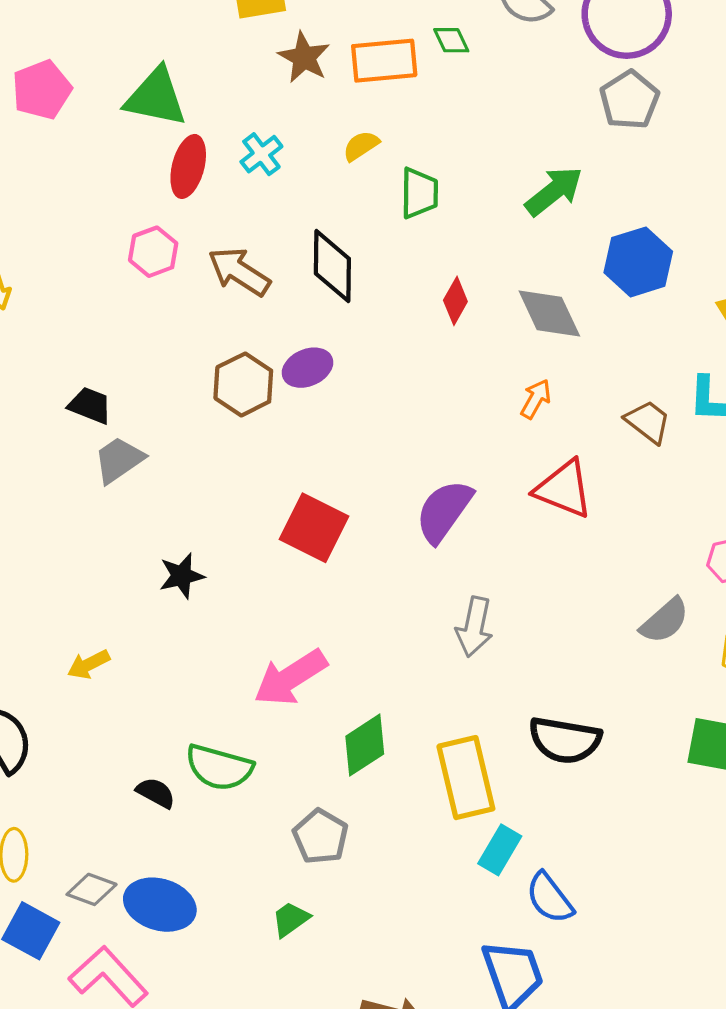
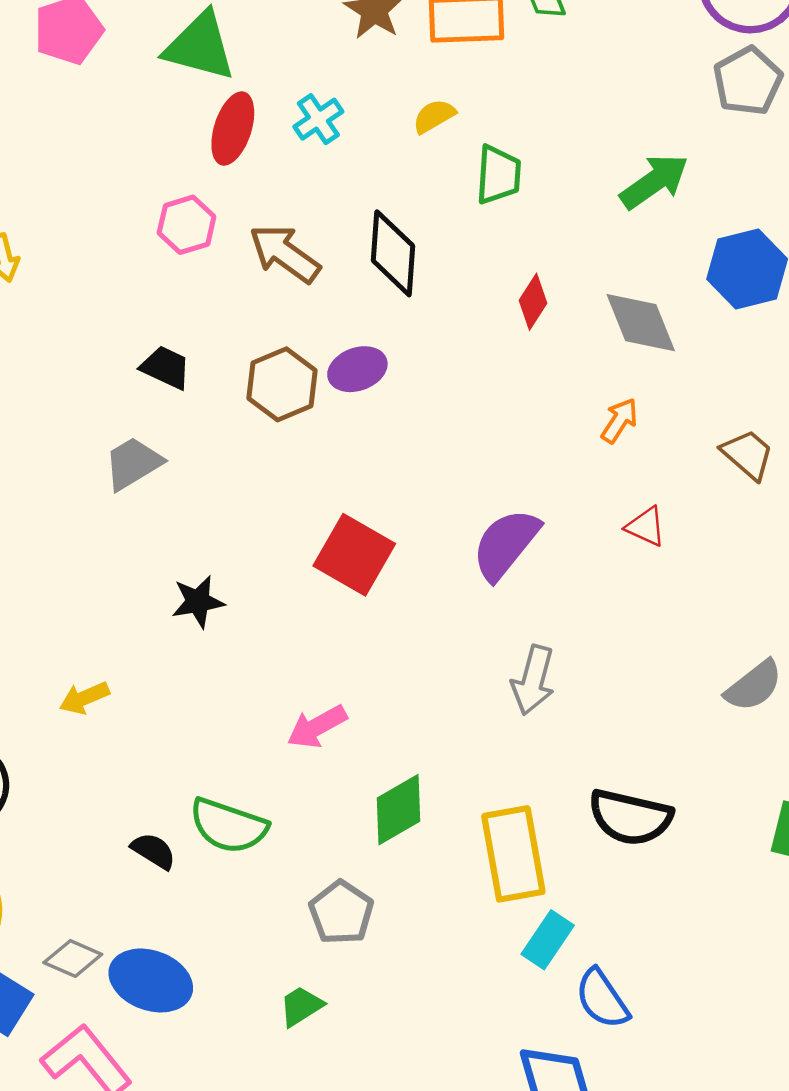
black trapezoid: (90, 405) -> (166, 367), moved
red triangle: (564, 489) -> (646, 527), size x0.6
pink arrow: (290, 678) -> (317, 727), size x0.7

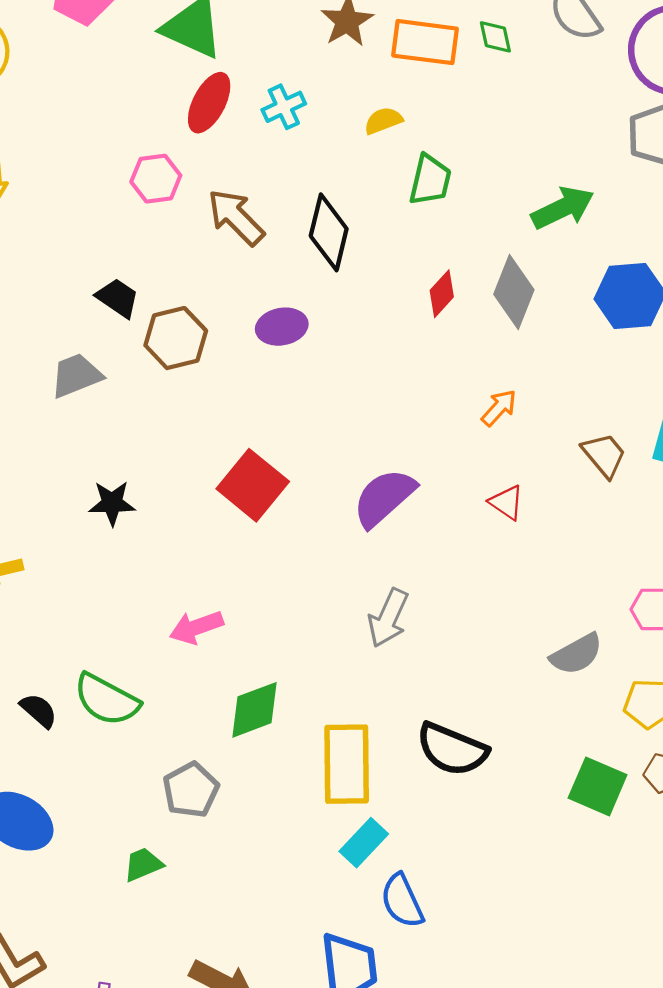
gray diamond: (641, 323) -> (514, 292), moved, turned 34
brown hexagon: (282, 384) -> (176, 338), moved

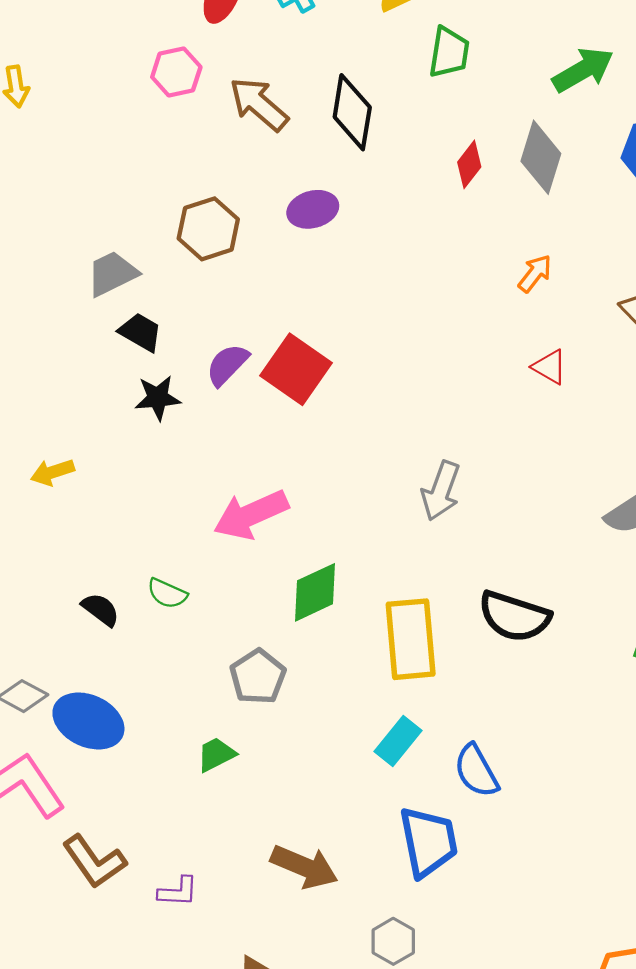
black trapezoid: (118, 298) -> (140, 332), moved
purple semicircle: (384, 498) -> (227, 365), moved, size x0.7
pink arrow: (196, 627) -> (251, 515), size x1.4
green semicircle: (107, 700) -> (167, 593), size x0.6
cyan rectangle: (364, 843) -> (398, 741), moved

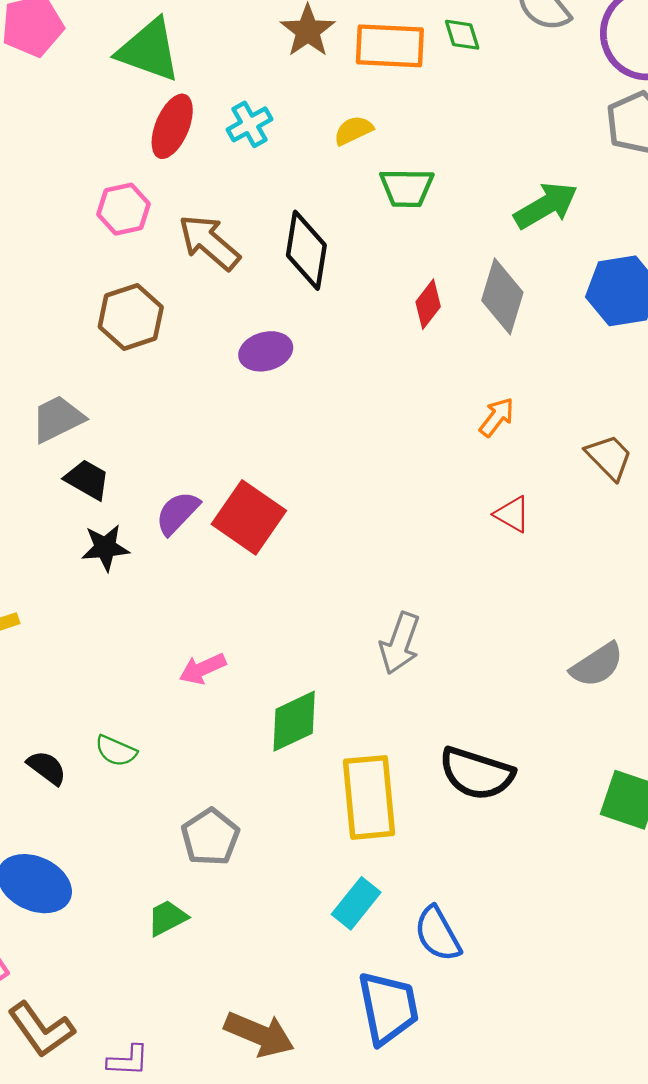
green trapezoid: (449, 52) -> (407, 188), turned 82
brown hexagon: (208, 229) -> (131, 317), moved
pink arrow: (251, 515) -> (203, 669), size x0.6
green diamond: (315, 592) -> (294, 721), moved

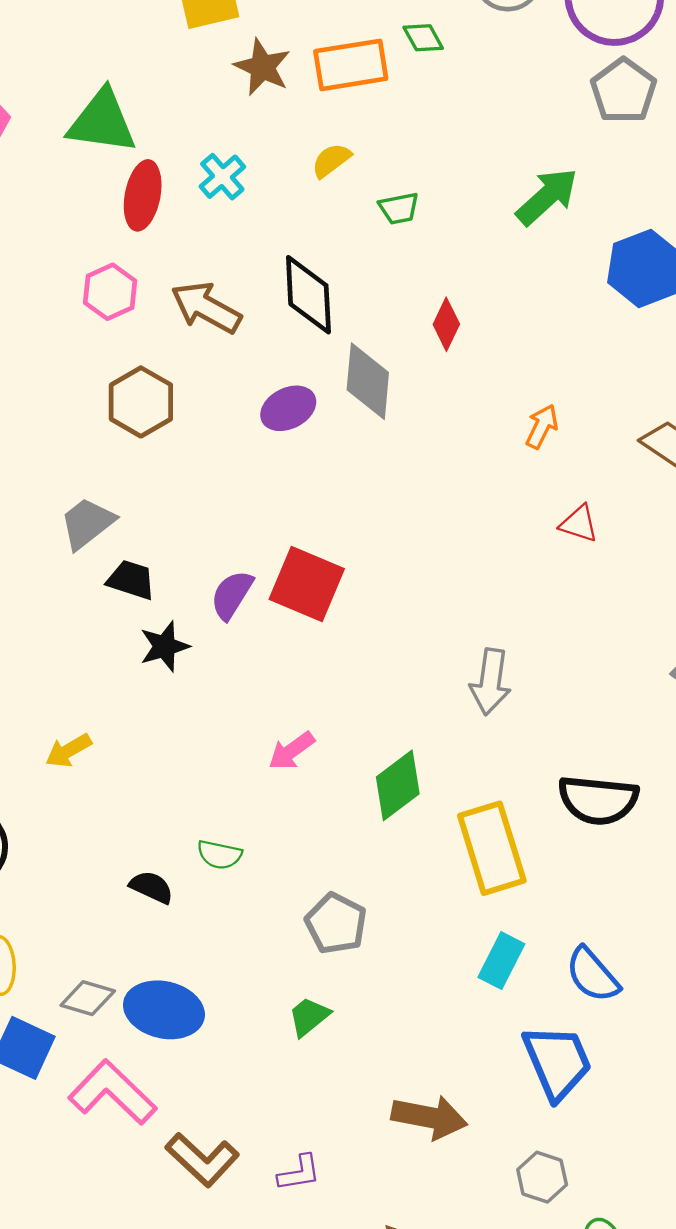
green trapezoid: (407, 188) -> (399, 208), size x0.7
gray diamond: (502, 296) -> (368, 381), moved

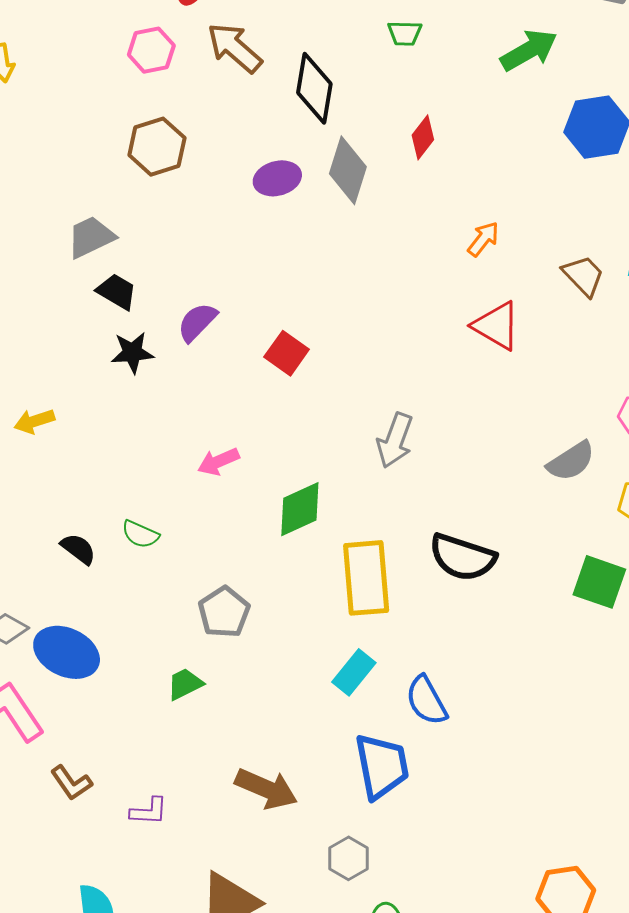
brown arrow: (206, 308) -> (235, 48), moved
red triangle: (579, 524) -> (496, 326), size x1.5
red square: (307, 584) -> (287, 353), moved, size x0.7
brown L-shape: (202, 1160) -> (71, 783), size x0.7

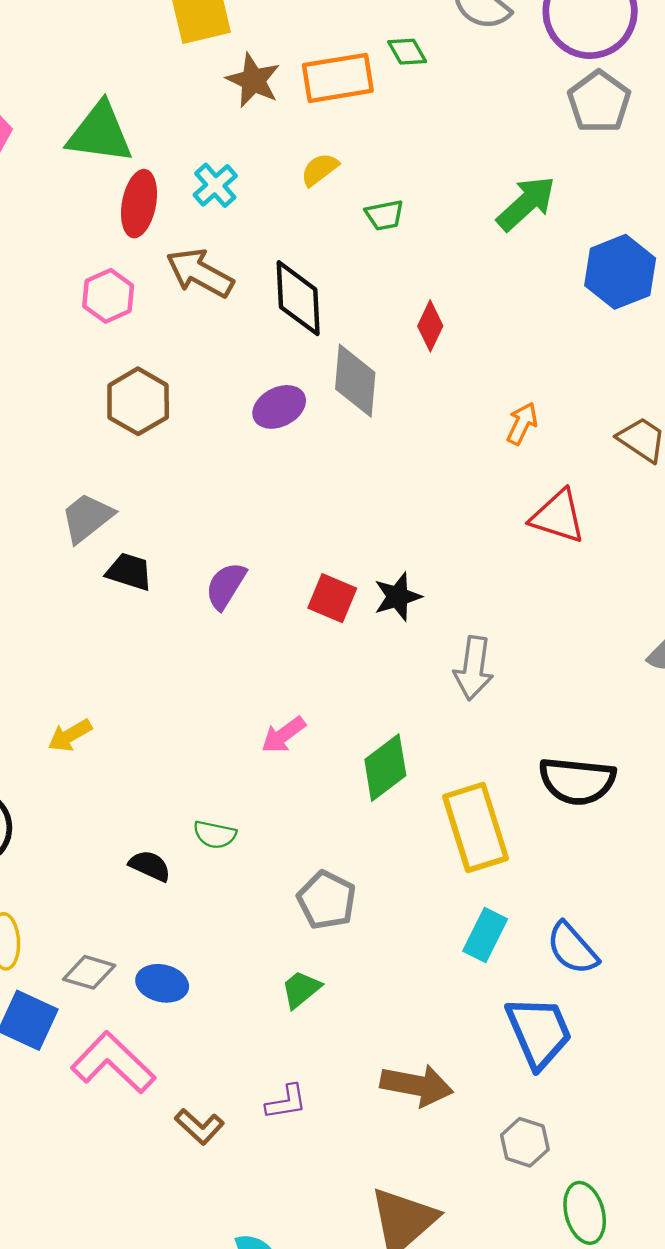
black star: (132, 353) -> (398, 597), moved
blue ellipse: (67, 652) -> (162, 983), size x0.7
purple L-shape: (149, 811) -> (286, 1102), moved

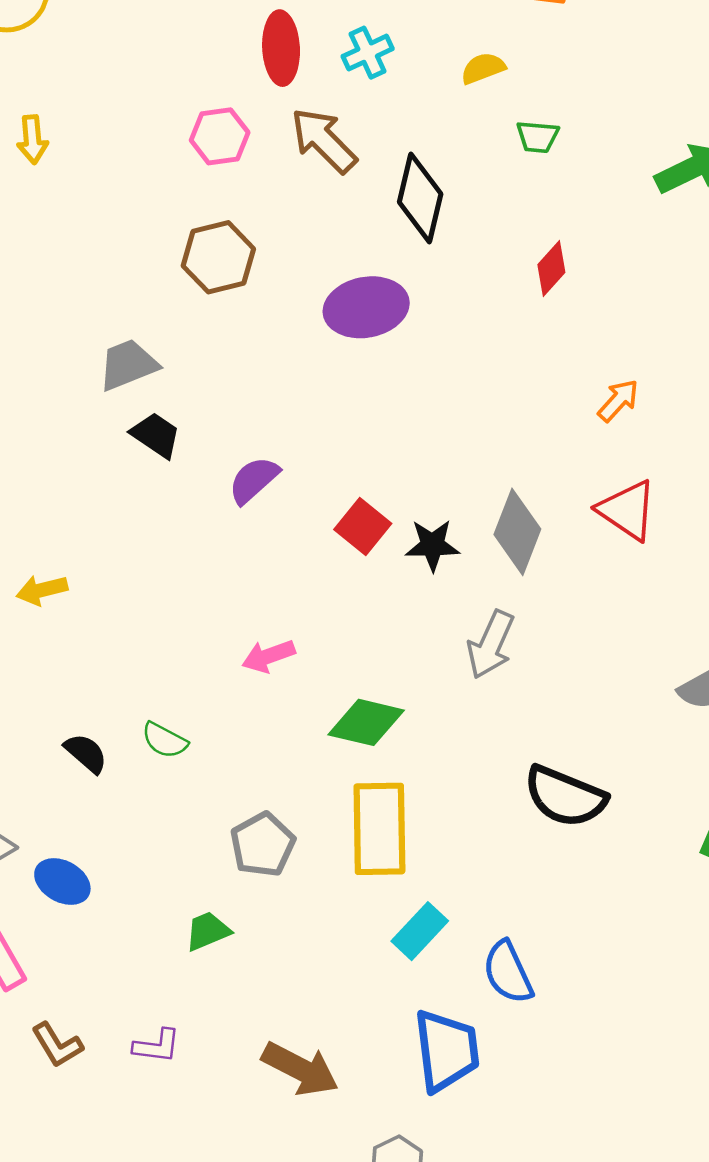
red ellipse: (139, 204) -> (281, 48), turned -30
gray diamond: (355, 381) -> (517, 532), moved
purple ellipse: (279, 407) -> (366, 307), size x1.4
green diamond: (385, 768) -> (366, 722), turned 34
yellow rectangle: (476, 827) -> (379, 829), moved

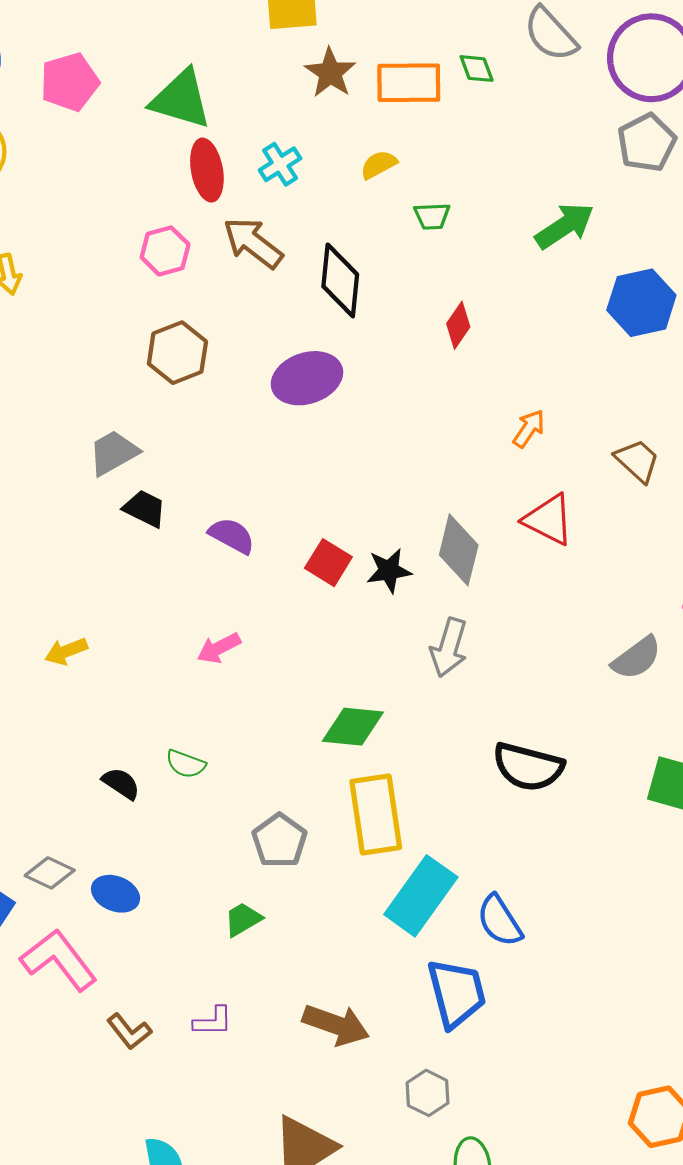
purple semicircle: (254, 480) -> (232, 536), turned 78
pink arrow: (268, 656) -> (219, 648), moved
cyan rectangle: (420, 931) -> (421, 896), size x1.6

